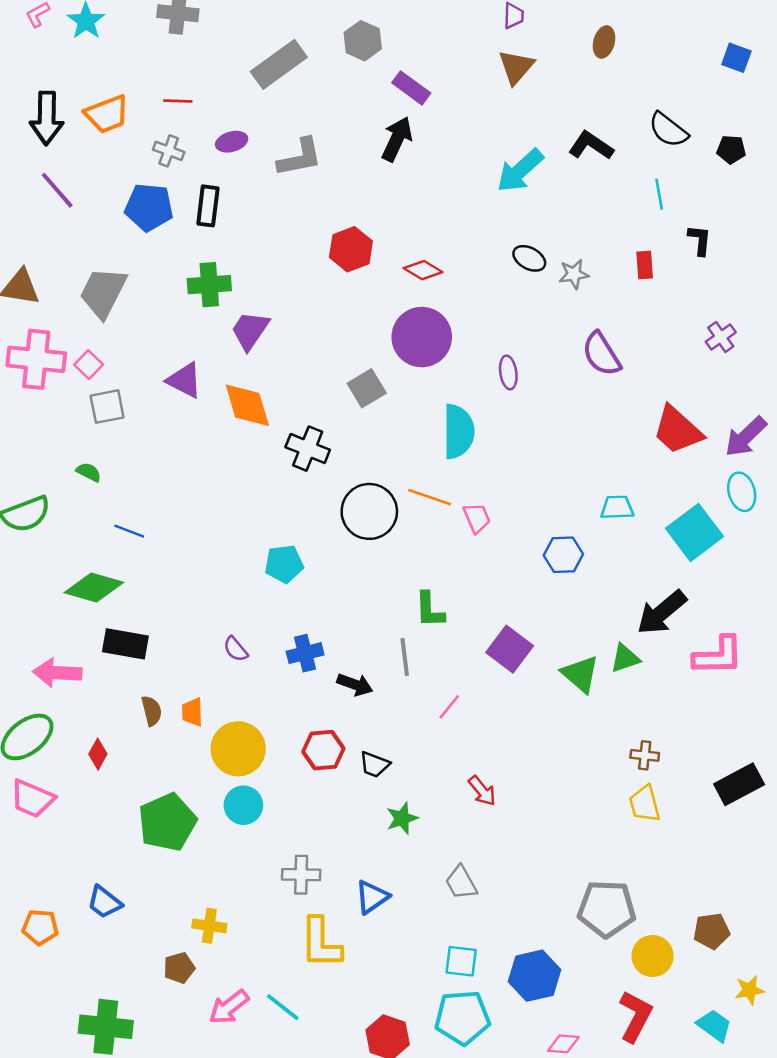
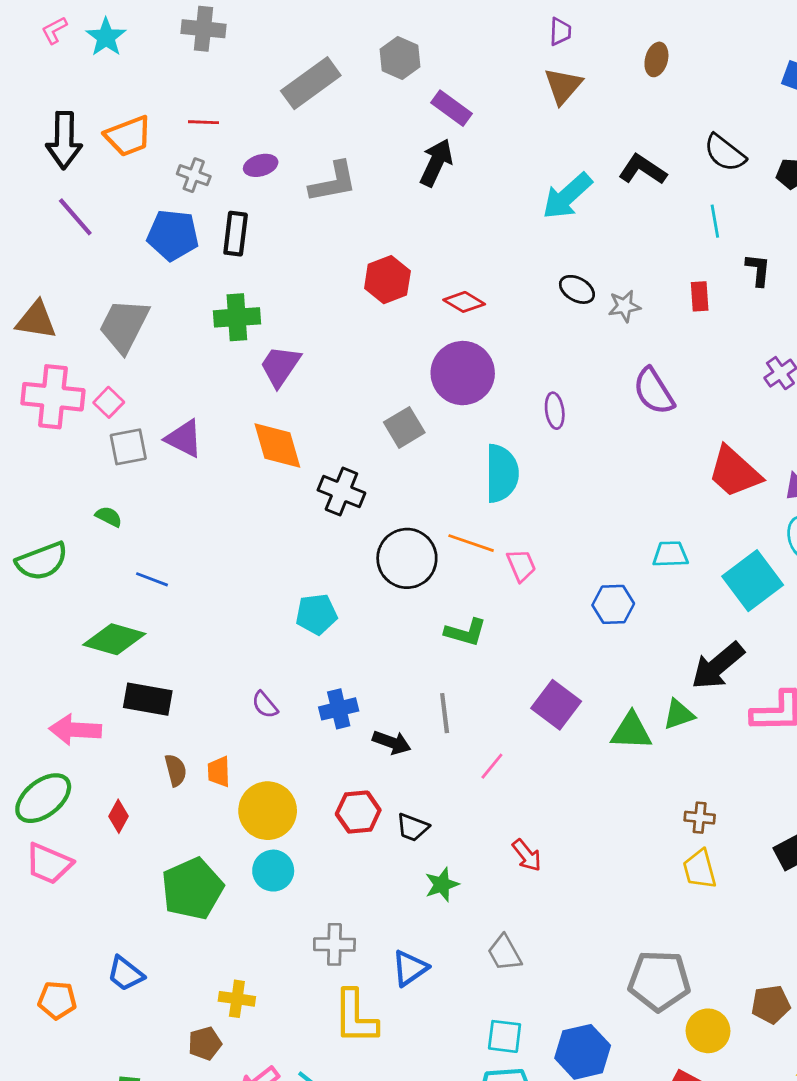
purple triangle: (184, 380) -> (184, 439), moved
green L-shape: (430, 610) -> (465, 632), moved, turned -72
green triangle: (580, 674) -> (631, 731), turned -39

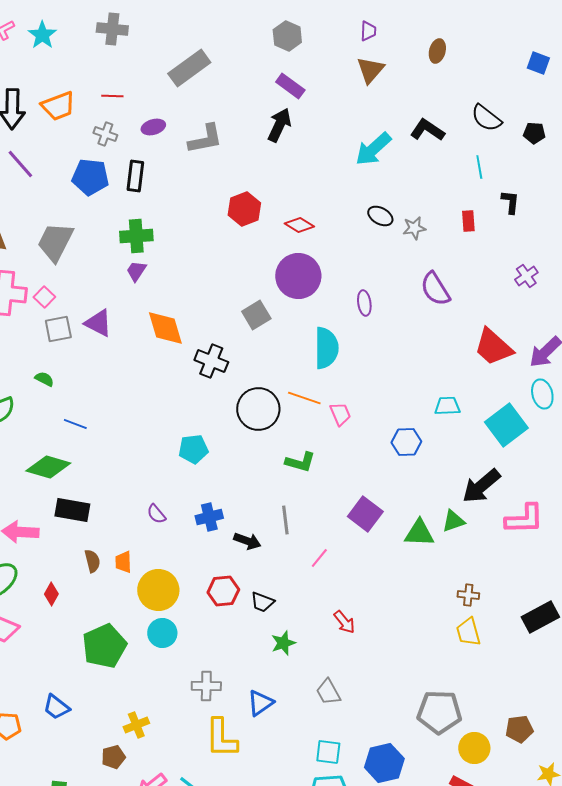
gray hexagon: (400, 58) -> (287, 36), moved
purple trapezoid: (280, 366) -> (136, 271), moved, size x0.7
yellow cross: (237, 999) -> (136, 725), turned -30

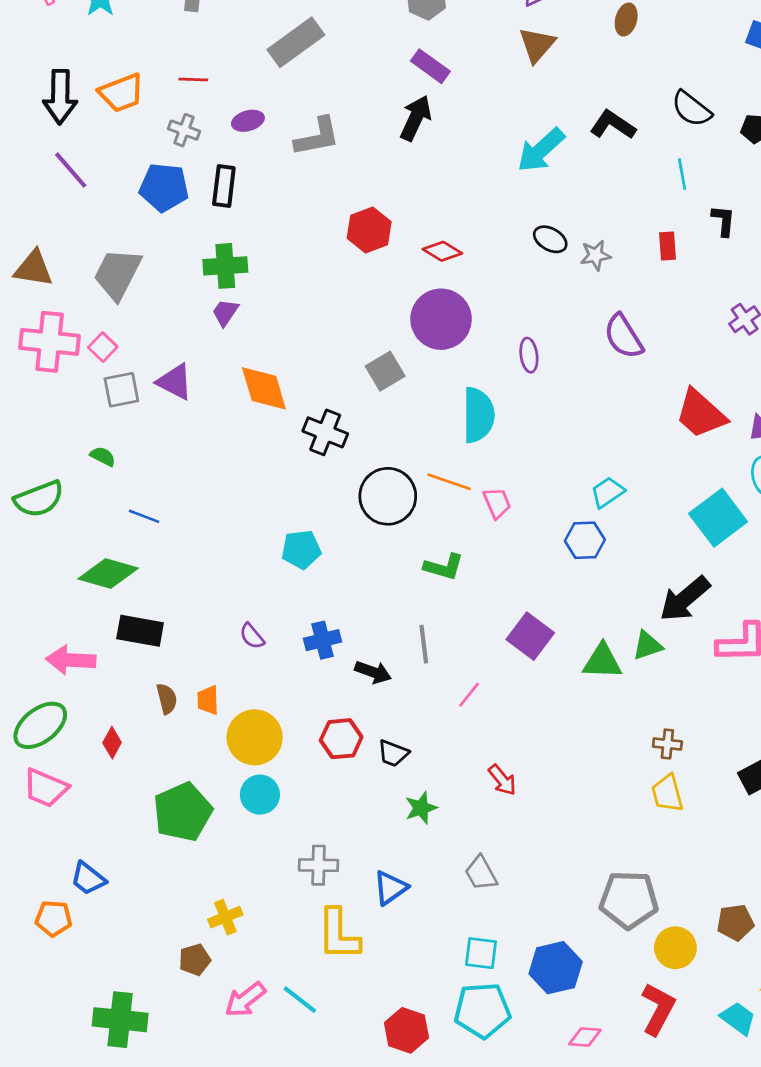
cyan trapezoid: (447, 406) -> (608, 492), moved, turned -32
blue trapezoid: (56, 707) -> (88, 878), moved

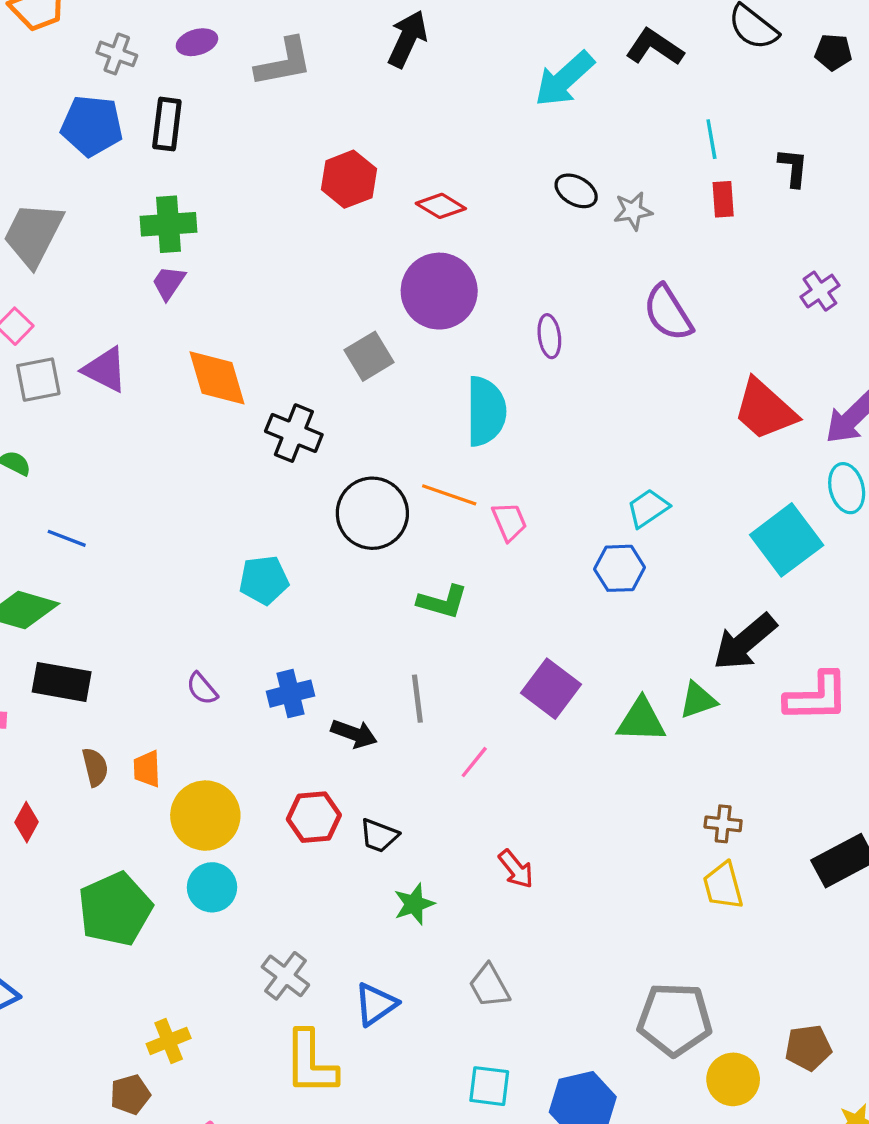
cyan line: (682, 174) -> (711, 139), moved
gray cross: (319, 865) -> (285, 976), turned 36

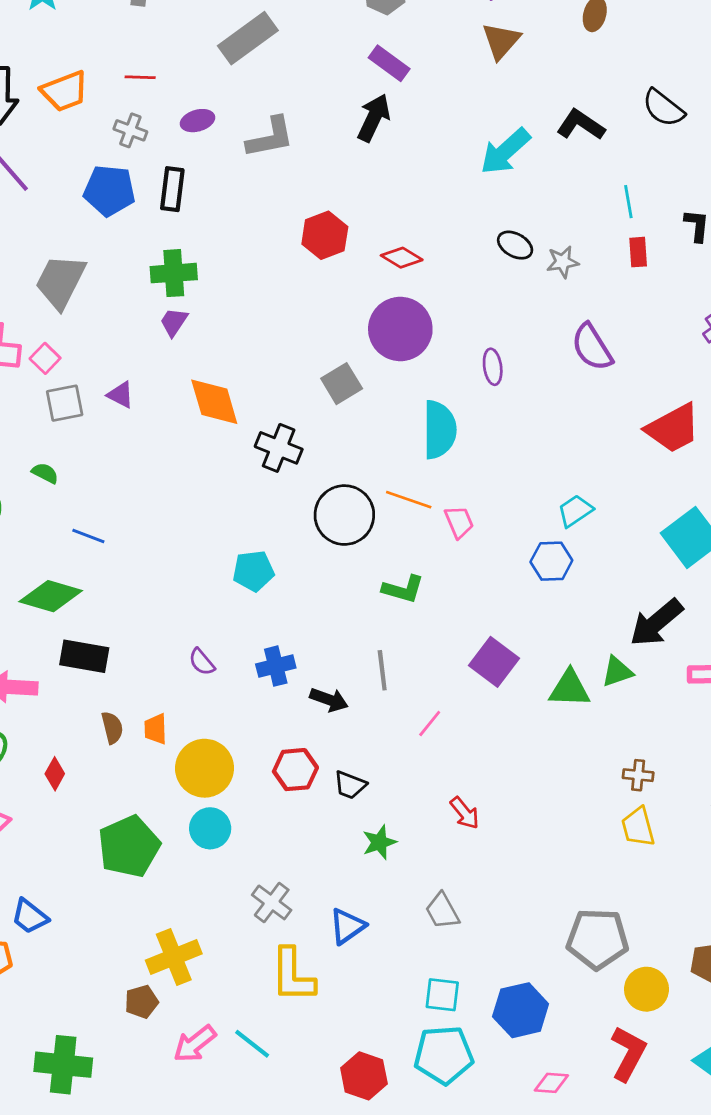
purple triangle: (105, 370) -> (121, 395), size x0.7
red trapezoid: (765, 410) -> (673, 428), turned -70
yellow cross: (169, 1041) -> (174, 957), size x1.5

